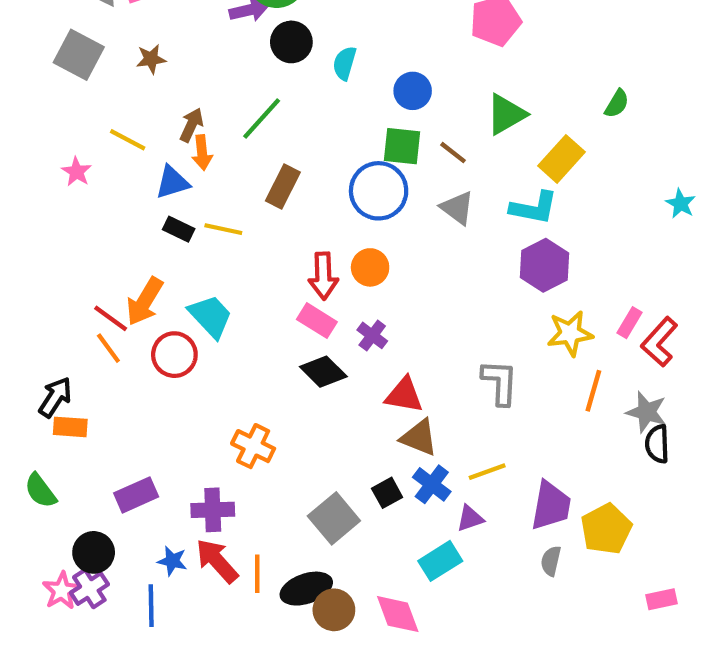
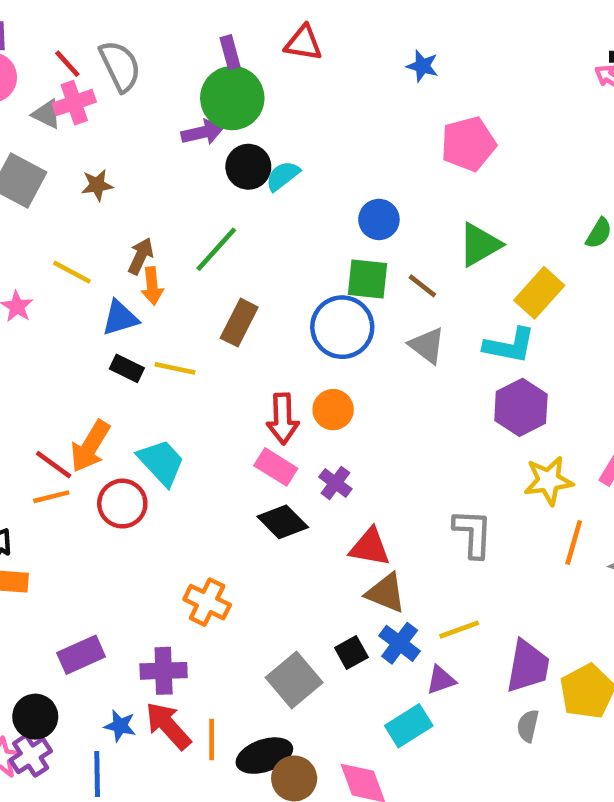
cyan semicircle: (345, 63) -> (283, 176), moved, turned 36
orange line: (108, 348) -> (51, 497), turned -68

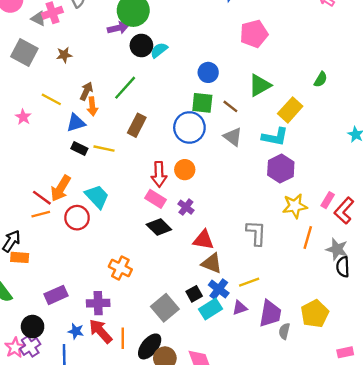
purple trapezoid: (528, 666) -> (270, 314), moved
cyan rectangle: (409, 726) -> (211, 309), moved
black ellipse: (264, 756) -> (150, 346), turned -32

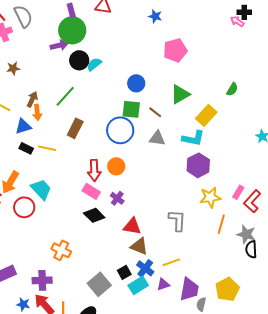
gray triangle: (233, 137) -> (157, 138), turned -30

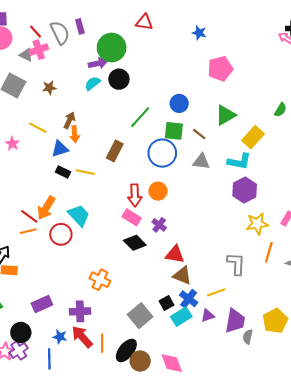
purple rectangle: (71, 10) -> (80, 26), moved
cyan semicircle: (94, 64) -> (93, 83), moved
green line: (65, 96) -> (140, 117), moved
gray L-shape: (177, 220) -> (236, 264), moved

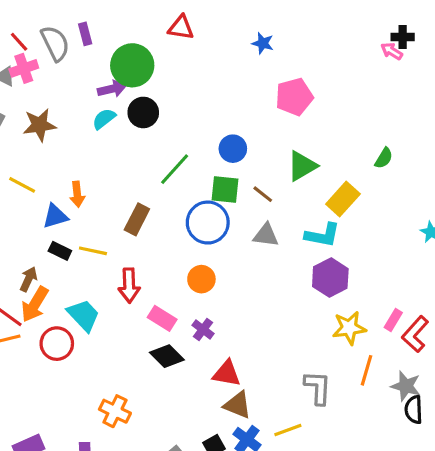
brown star: (49, 88) -> (39, 125), size x1.5
brown arrow: (69, 120) -> (28, 279), moved
red arrow: (135, 195) -> (129, 285), moved

